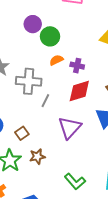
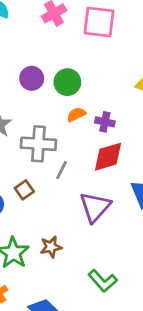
purple circle: (33, 24) -> (32, 78), moved
brown square: (22, 133) -> (24, 190), moved

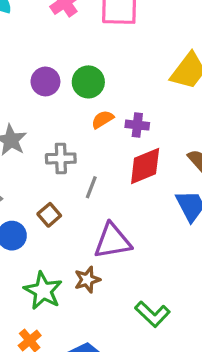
gray cross: (38, 144) -> (61, 158), size x0.7
purple triangle: (95, 207) -> (113, 241), moved, turned 44

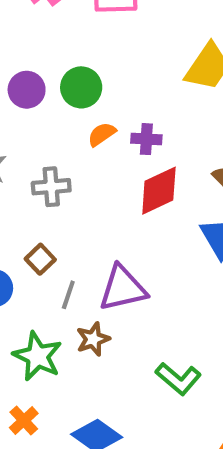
gray line: (91, 187) -> (68, 295), moved

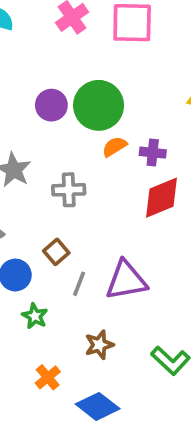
green circle: (81, 87) -> (99, 105), size x1.4
brown star: (93, 339) -> (99, 345), moved
green star: (38, 356) -> (35, 316), moved, size x0.6
orange cross: (24, 421) -> (48, 377), moved

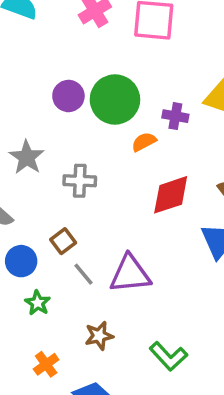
orange semicircle: (114, 147) -> (144, 142), moved
purple cross: (153, 153) -> (175, 116), moved
gray line: (79, 284) -> (83, 274), turned -65

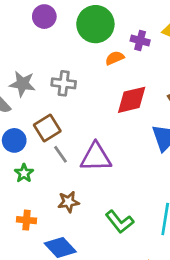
purple circle: (68, 96) -> (44, 17), moved
gray star: (27, 157) -> (22, 84), moved, turned -30
brown square: (63, 241) -> (47, 128), size x1.4
orange cross: (46, 364) -> (26, 220), turned 36

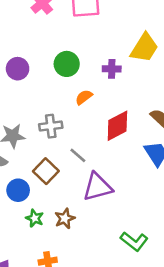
green circle: (95, 24) -> (67, 64), size x0.7
orange semicircle: (115, 58) -> (84, 97), moved
gray line: (61, 154) -> (78, 155), moved
brown star: (68, 202) -> (65, 218), moved

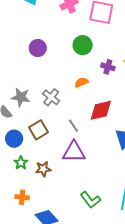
green circle: (67, 64) -> (83, 45), moved
gray cross: (51, 126) -> (51, 97), turned 30
gray line: (78, 155) -> (73, 126), moved

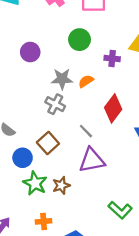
gray star: (21, 97) -> (62, 79), moved
red diamond: (101, 110) -> (113, 108), turned -30
green star: (21, 163) -> (35, 183), size x1.5

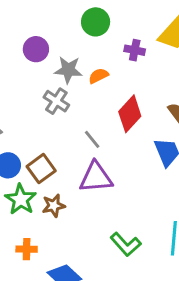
purple circle: (30, 52) -> (36, 49), moved
brown square: (48, 143) -> (41, 169), moved

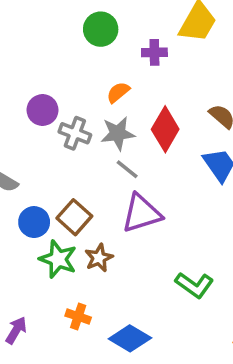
purple circle: (36, 49) -> (43, 110), moved
gray star: (68, 70) -> (118, 133), moved
orange cross: (27, 249) -> (78, 317), turned 30

